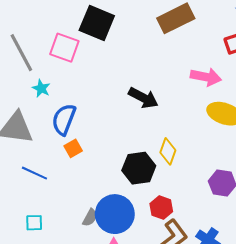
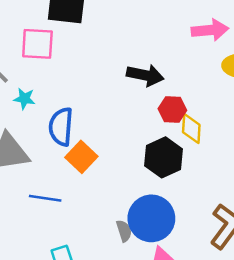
orange square: (73, 148) -> (81, 157), size x1.4
red hexagon: (161, 208) -> (172, 109), moved
gray semicircle: (90, 218) -> (124, 231), turned -30

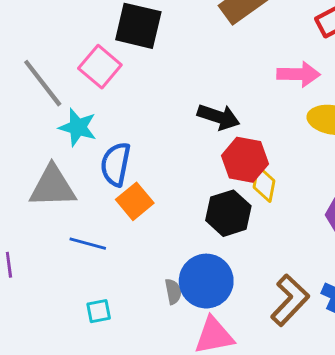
pink square: (37, 44) -> (100, 67), turned 30
cyan star: (24, 99) -> (78, 127), size x1.5
red hexagon: (172, 109) -> (245, 160), size x1.4

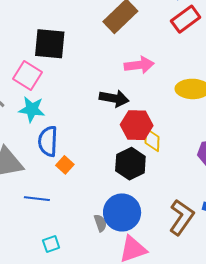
pink arrow: (299, 74) -> (139, 65), moved
cyan star: (78, 127) -> (32, 109), moved
orange square: (135, 201) -> (65, 165), size x0.7

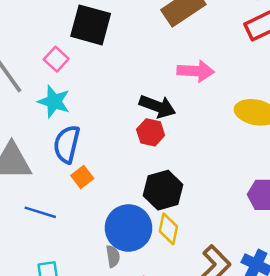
pink square: (27, 76) -> (56, 59), size x0.7
red hexagon: (137, 125) -> (151, 132), moved, size x0.7
yellow diamond: (152, 140) -> (168, 229), moved
blue circle: (122, 212) -> (128, 228), moved

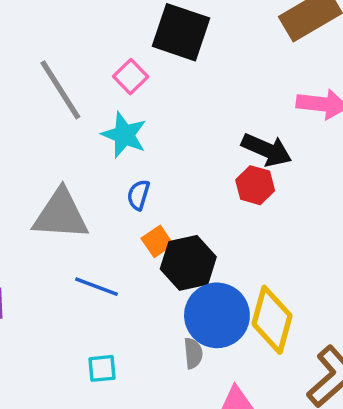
blue semicircle: (67, 144) -> (138, 195), size x0.6
black hexagon: (163, 190) -> (188, 263), moved
yellow diamond: (168, 229) -> (272, 320), size x1.5

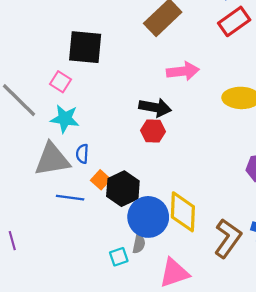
gray triangle: (61, 215) -> (52, 159), moved
blue line: (96, 287) -> (70, 198), moved
gray semicircle: (193, 353) -> (139, 244), turned 30
cyan square: (102, 368) -> (119, 257), moved

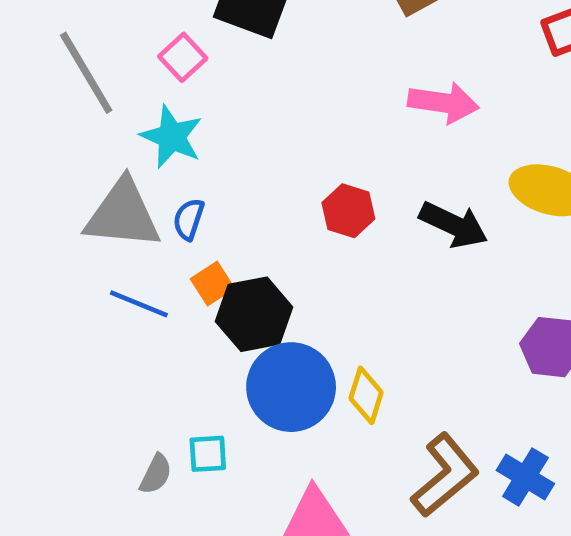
black arrow: (155, 107) -> (454, 225), moved
yellow diamond: (183, 212) -> (366, 395), size x0.6
gray semicircle: (139, 244) -> (156, 474), moved

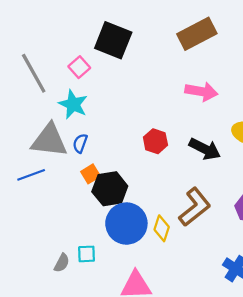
blue line: (139, 304) -> (31, 175), moved, turned -44
brown L-shape: (445, 475) -> (195, 207), moved

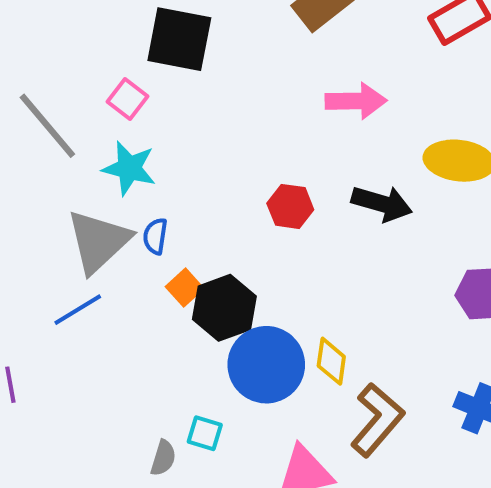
gray triangle: (49, 140) -> (98, 241), turned -39
brown L-shape: (195, 207) -> (377, 420), moved
cyan square: (86, 254) -> (205, 433), turned 30

